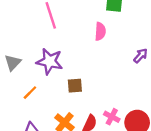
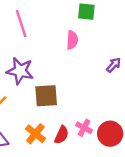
brown square: (75, 86) -> (46, 96), size x1.5

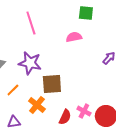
pink semicircle: (72, 40) -> (74, 37), turned -105
orange cross: (35, 134) -> (37, 105), moved

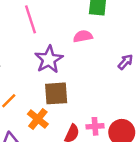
purple star: (30, 63) -> (49, 59), moved, turned 30
pink cross: (84, 111) -> (95, 126), turned -32

